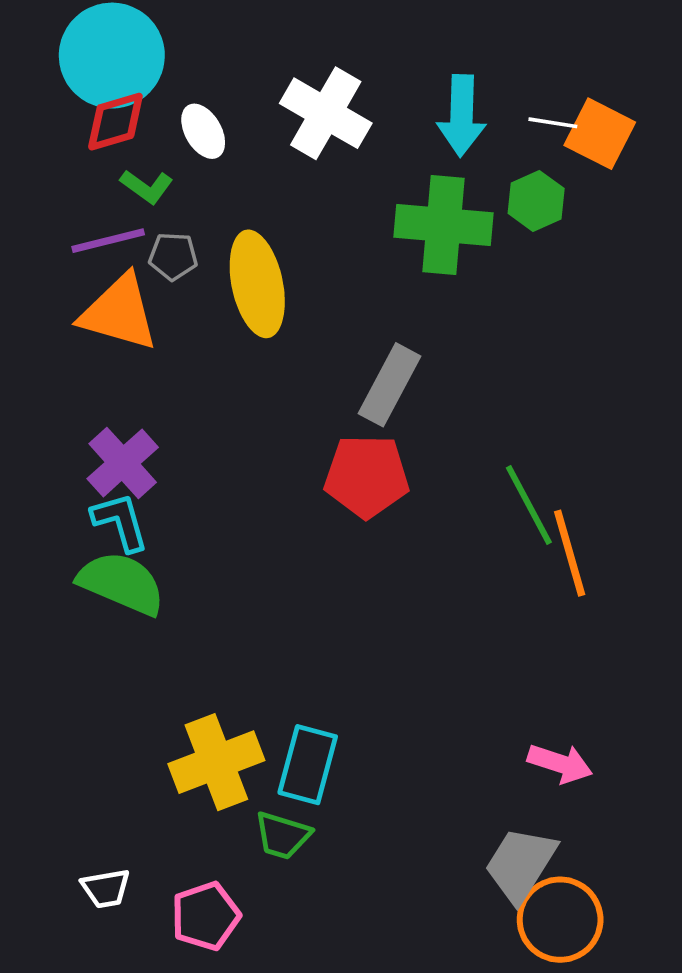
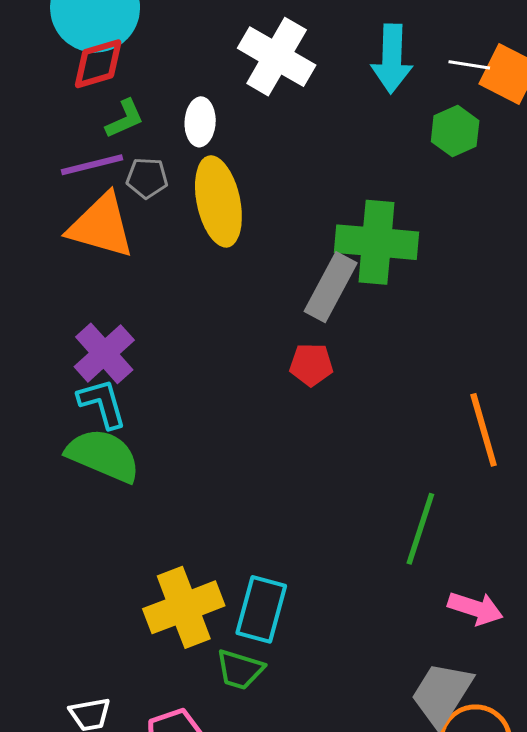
white ellipse: (203, 131) -> (200, 122), moved, turned 33
green L-shape: (147, 187) -> (125, 119), turned -60
green cross: (444, 225) -> (377, 242), moved
red pentagon: (367, 476) -> (311, 365), size x0.6
green line: (529, 505) -> (420, 529), moved, turned 46

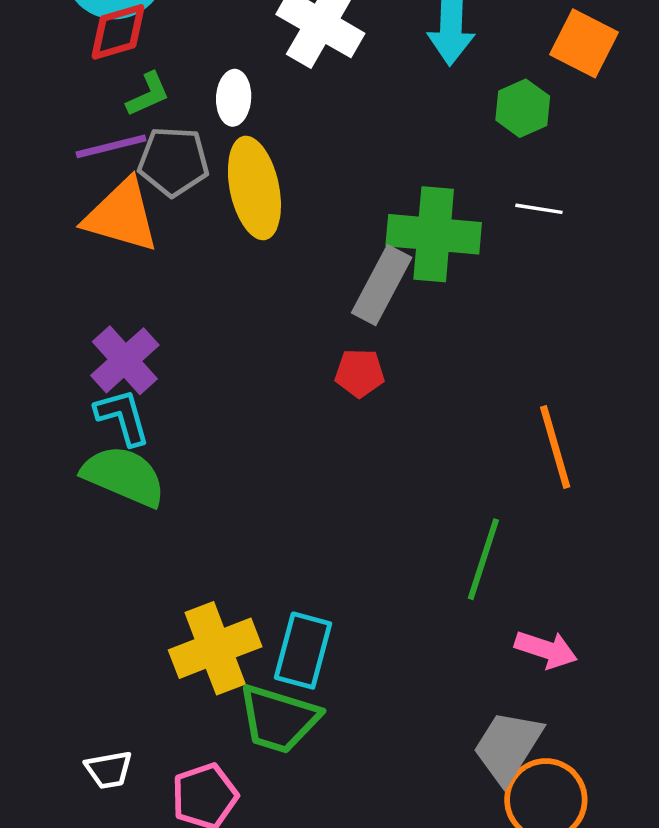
white line: (469, 65) -> (539, 209), moved
gray pentagon: (147, 178) -> (173, 161), size x1.5
green trapezoid: (240, 670) -> (279, 719), size x1.5

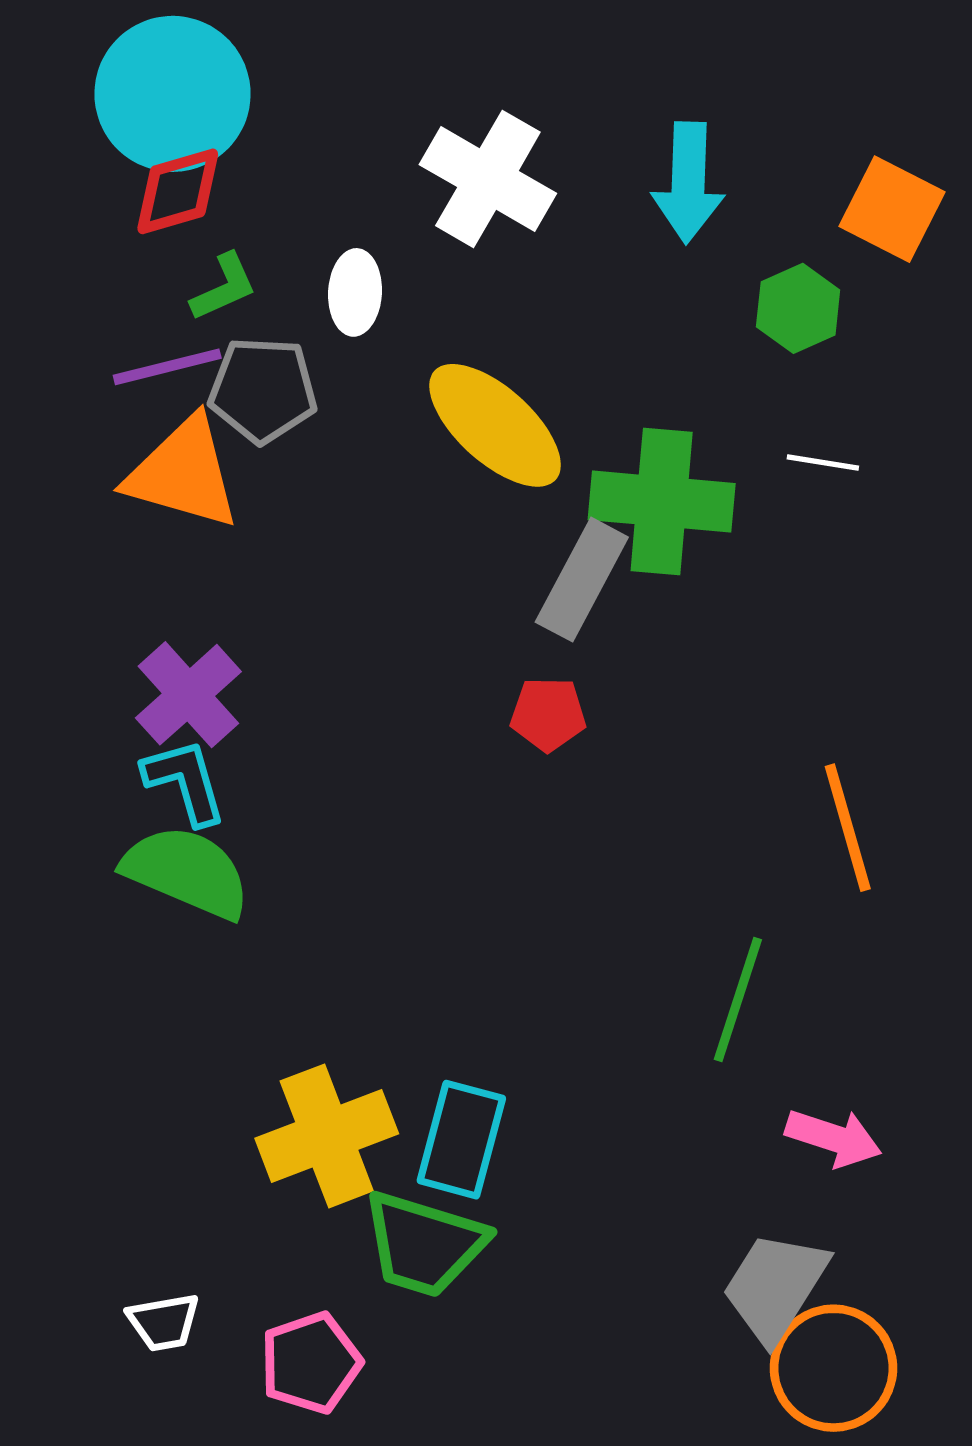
yellow ellipse: (254, 188) -> (495, 425), moved, turned -36

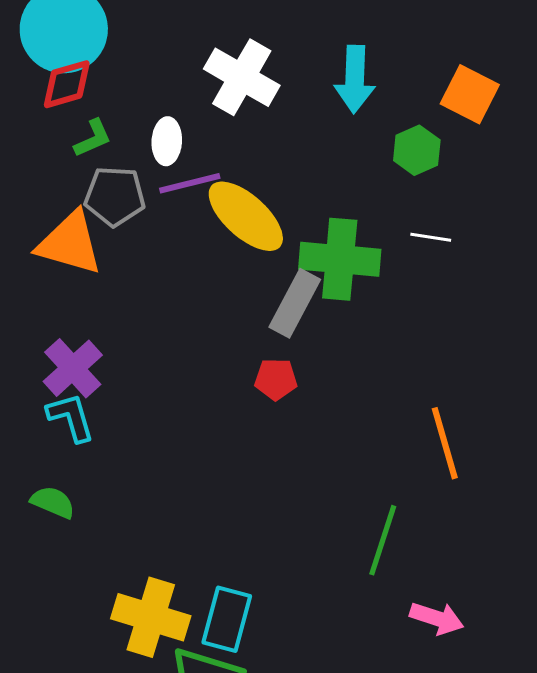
purple line: (167, 367) -> (190, 183), moved
green semicircle: (187, 872) -> (53, 502), moved, size x0.6
yellow cross: (327, 1136) -> (151, 617), turned 38

